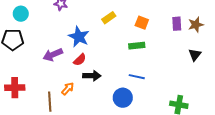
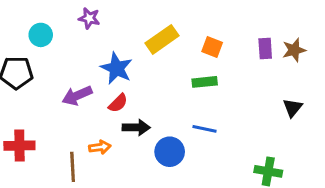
cyan circle: (21, 14) -> (41, 35), moved
yellow rectangle: (109, 18) -> (162, 39), size x1.5
black triangle: (195, 55) -> (292, 108), moved
orange arrow: (68, 89) -> (100, 147), turned 40
blue circle: (123, 98) -> (170, 152), moved

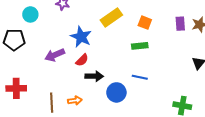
orange arrow: (100, 147) -> (75, 101), moved

